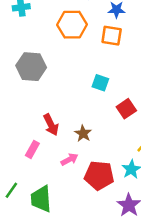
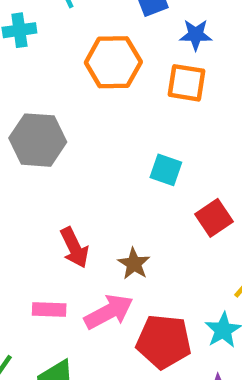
pink rectangle: (32, 149) -> (49, 309), moved, turned 63
pink arrow: (69, 159) -> (109, 312), size x1.5

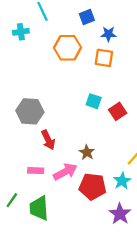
gray hexagon: (38, 140) -> (30, 111), moved
red square: (214, 218) -> (118, 111), moved
brown star: (134, 264) -> (87, 152), moved

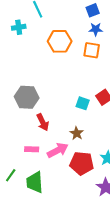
blue square: (87, 17) -> (93, 10), moved
cyan square: (94, 101) -> (83, 103), moved

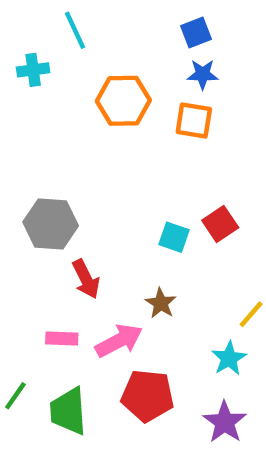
red pentagon: (82, 163) -> (148, 396), moved

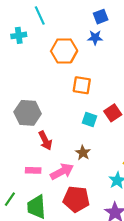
blue star: (203, 74) -> (95, 38), moved
orange square: (194, 121) -> (82, 85), moved

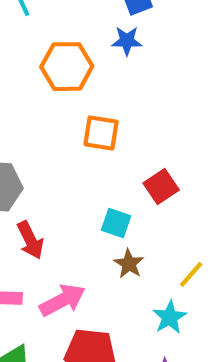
cyan square: (90, 119) -> (116, 223), moved
brown star: (83, 153) -> (129, 264), moved

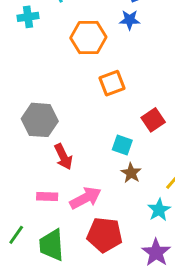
orange square: (101, 133) -> (112, 83), turned -30

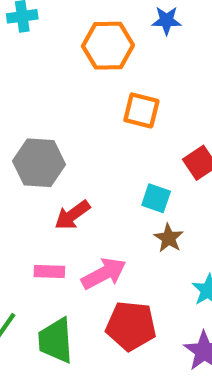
orange square: (112, 83) -> (141, 110), turned 35
red arrow: (63, 157) -> (72, 215), turned 80

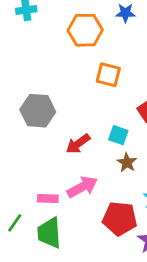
red arrow: (72, 215) -> (78, 144), moved
pink rectangle: (49, 271) -> (48, 198), moved
red pentagon: (131, 326) -> (120, 219), moved

